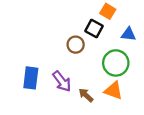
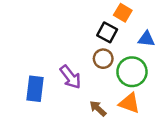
brown circle: (76, 45) -> (103, 59), moved
purple arrow: (62, 81) -> (70, 77), moved

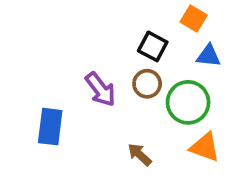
orange square: (123, 13) -> (194, 19), moved
purple arrow: (70, 77) -> (100, 89), moved
orange triangle: (129, 103) -> (205, 147), moved

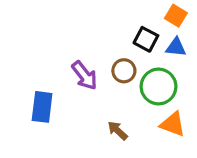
orange square: (194, 19) -> (176, 16), moved
black square: (153, 46) -> (146, 39), moved

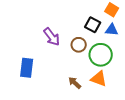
purple arrow: (85, 75) -> (52, 37), moved
orange triangle: (173, 124) -> (99, 79), moved

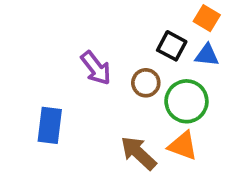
brown arrow: (75, 83) -> (138, 153), size x1.5

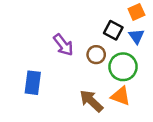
orange square: (207, 18) -> (136, 12), turned 35
blue triangle: (207, 55) -> (136, 36), turned 49

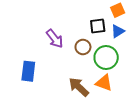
black square: (113, 30) -> (98, 26), turned -35
blue triangle: (136, 36) -> (118, 31), turned 32

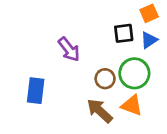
brown circle: (83, 47) -> (105, 79), moved

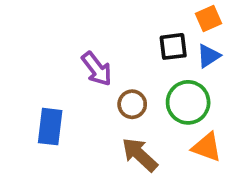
brown circle: (105, 79) -> (132, 104), moved
orange triangle: (132, 105) -> (207, 147), moved

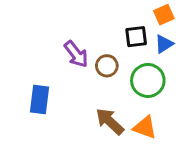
brown circle: (132, 104) -> (107, 66), moved
orange triangle: (207, 147) -> (145, 127), moved

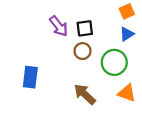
black square: (136, 37) -> (85, 28), moved
purple arrow: (76, 54) -> (59, 26), moved
orange triangle: (145, 127) -> (127, 93), moved

